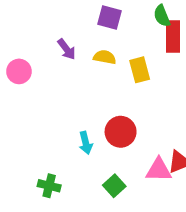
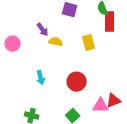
yellow semicircle: (105, 57) -> (56, 42), moved
cyan arrow: (86, 143) -> (41, 78), moved

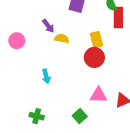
red circle: (77, 82) -> (94, 57), moved
pink triangle: (101, 106) -> (99, 95), moved

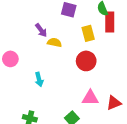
yellow rectangle: (96, 40) -> (88, 33), moved
pink circle: (17, 41) -> (10, 59), moved

